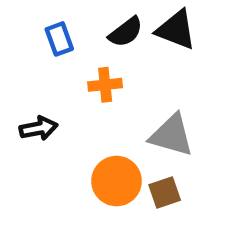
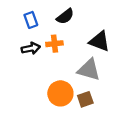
black triangle: (176, 30) -> (100, 41), moved
black arrow: (39, 128) -> (31, 48), moved

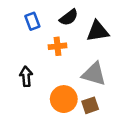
black triangle: (100, 41) -> (98, 31), moved, turned -30
black arrow: (31, 48) -> (26, 76), moved, turned -84

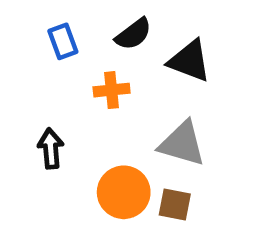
black triangle: (98, 31) -> (189, 61), turned 30
brown square: (90, 105) -> (175, 204), turned 30

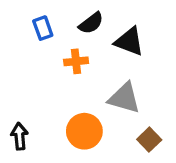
black arrow: (51, 148) -> (20, 136), moved
brown square: (175, 204) -> (149, 140), moved, turned 35

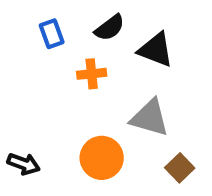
black arrow: (20, 136) -> (24, 164), turned 115

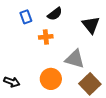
black triangle: (156, 50) -> (91, 25), moved, turned 30
brown square: (180, 168) -> (90, 84), size x1.5

